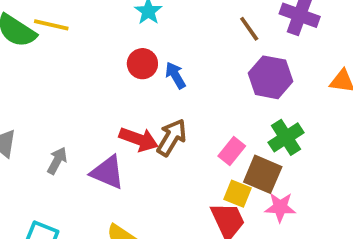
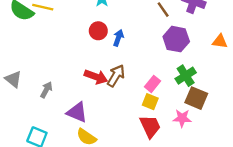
blue arrow: (175, 75) -> (118, 38), turned 49
purple triangle: (108, 172) -> (77, 112), moved
brown square: (263, 174) -> (196, 98), moved
yellow square: (238, 194) -> (150, 102), moved

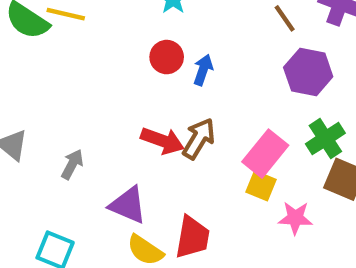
pink rectangle: (153, 84) -> (265, 154), size x1.5
pink star: (182, 118) -> (295, 218), moved
red trapezoid: (150, 126) -> (192, 237), moved, turned 35

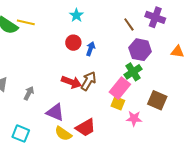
green cross: (325, 139) -> (133, 72), moved
red trapezoid: (192, 237) -> (85, 128), turned 50

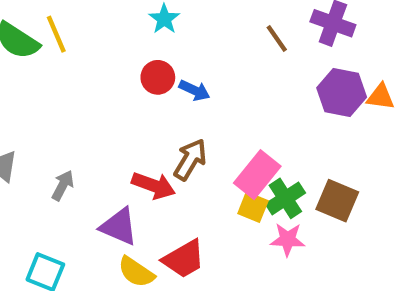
yellow line: (26, 22) -> (56, 34), turned 54
blue arrow: (91, 49) -> (195, 90), turned 96
purple hexagon: (140, 50) -> (342, 92), moved
green cross: (133, 72) -> (285, 198), moved
red arrow: (71, 82) -> (153, 185), moved

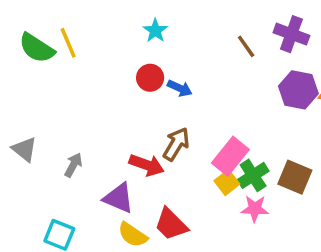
yellow square: (253, 207) -> (227, 182), turned 30
red trapezoid: (184, 259) -> (171, 224), turned 75

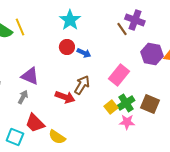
cyan star: (155, 31) -> (70, 20), size x1.5
purple cross: (291, 34) -> (135, 20), moved
pink rectangle: (230, 156) -> (119, 75), moved
purple triangle: (119, 198) -> (30, 76), moved
red trapezoid: (171, 224) -> (35, 123), moved

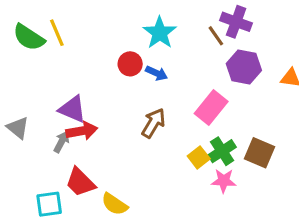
cyan star: (70, 20) -> (160, 33), moved
purple hexagon: (152, 54) -> (244, 67), moved
red arrow: (65, 97) -> (82, 131), moved, turned -30
cyan square: (15, 137) -> (49, 204), turned -30

